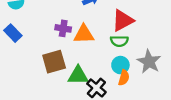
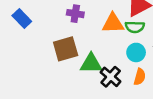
orange triangle: (84, 34) -> (113, 23), moved
orange semicircle: (124, 78) -> (140, 77), moved

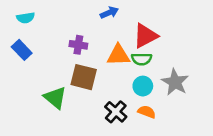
brown square: (66, 49) -> (84, 77), moved, turned 30
green triangle: (91, 63) -> (55, 98), moved, turned 40
orange semicircle: (140, 77) -> (147, 112), turned -84

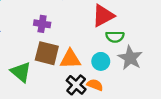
orange triangle: (118, 55) -> (70, 59), moved
green semicircle: (142, 59) -> (115, 37), moved
orange semicircle: (147, 112) -> (95, 85), moved

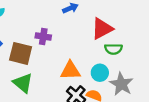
brown square: (47, 53) -> (21, 53), moved
gray star: (130, 58) -> (121, 84), moved

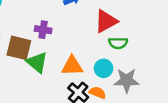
green triangle: (23, 83) -> (37, 62), moved
gray star: (121, 84) -> (127, 80), turned -30

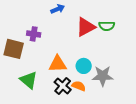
green semicircle: (118, 43) -> (107, 26), moved
green triangle: (37, 62) -> (29, 80), moved

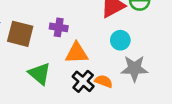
purple cross: (34, 34) -> (59, 27), moved
cyan circle: (84, 66) -> (120, 40), moved

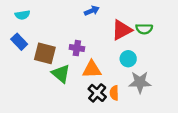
green triangle: (39, 74) -> (61, 74), moved
orange semicircle: (104, 81) -> (114, 93), turned -112

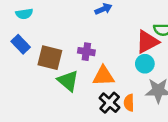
red triangle: (122, 30) -> (147, 42), moved

